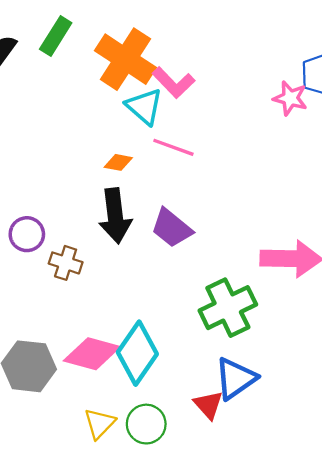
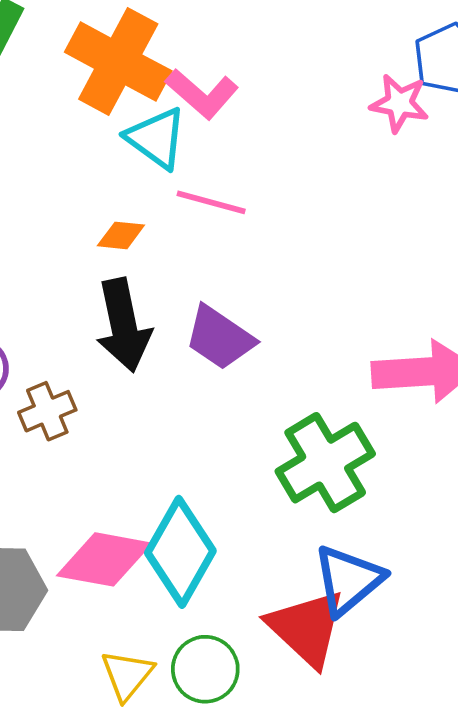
brown cross: (66, 263) -> (47, 411), turned -36
red triangle: (208, 405) -> (307, 628), size x1.6

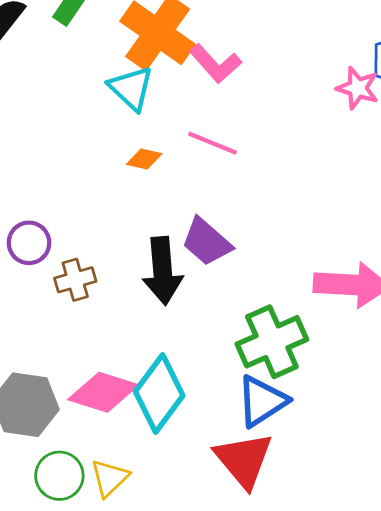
cyan triangle: (156, 138) -> (131, 88), moved
black arrow: (123, 325) -> (163, 271), moved
blue triangle: (348, 580) -> (262, 401), moved
green circle: (205, 669) -> (59, 476), moved

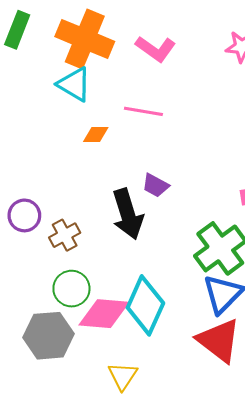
pink L-shape: (215, 64) -> (156, 49), moved
purple trapezoid: (207, 242) -> (155, 185), size x0.7
green circle: (59, 476) -> (71, 289), moved

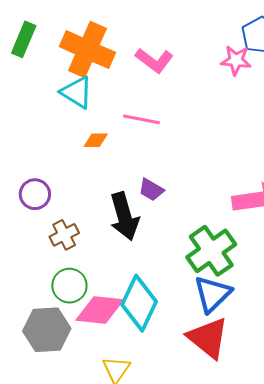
purple circle: (24, 215) -> (35, 194), moved

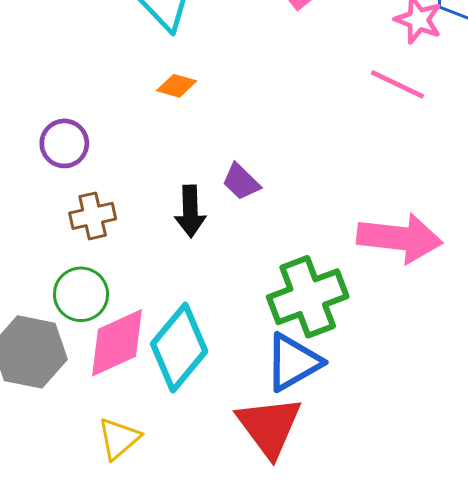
pink line: (141, 119) -> (398, 84), moved
black arrow: (124, 216) -> (190, 211), size x0.7
pink diamond: (100, 310) -> (117, 343), turned -45

